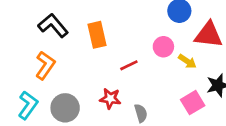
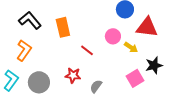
red line: (129, 65) -> (87, 50), turned 64
gray semicircle: (141, 113) -> (96, 86), turned -128

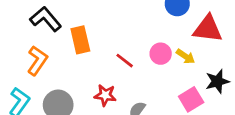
orange rectangle: (63, 27) -> (80, 40), moved
pink circle: (113, 36) -> (161, 54), moved

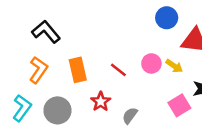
orange rectangle: (80, 40) -> (78, 70), moved
red star: (105, 95) -> (101, 102), turned 30

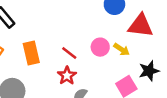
red star: (101, 102) -> (67, 76), moved

